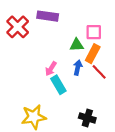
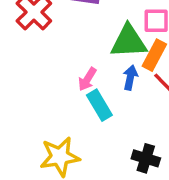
green triangle: (77, 45) -> (129, 41), size x1.6

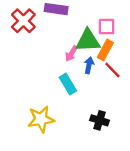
pink arrow: (87, 79) -> (71, 54), moved

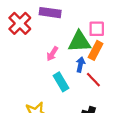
pink arrow: (71, 54) -> (52, 54), moved
red line: (112, 70) -> (93, 80), moved

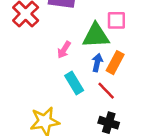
orange rectangle: (96, 50) -> (115, 63), moved
red line: (93, 80) -> (106, 91), moved

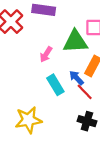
blue arrow: (97, 63) -> (76, 78), moved, turned -56

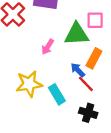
cyan rectangle: (55, 85) -> (57, 94), moved
yellow star: (28, 120) -> (29, 84), moved

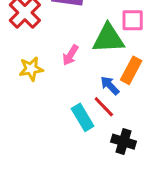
yellow star: (29, 84) -> (31, 69), moved, size x0.7
red line: (86, 84) -> (104, 107), moved

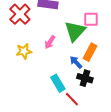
green triangle: (108, 38) -> (75, 31), turned -45
red line: (104, 107) -> (72, 99), moved
black cross: (124, 142) -> (85, 78), moved

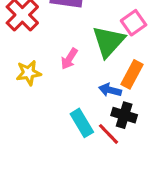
pink square: (91, 19) -> (134, 23), turned -35
blue arrow: (76, 62) -> (110, 90), turned -32
red line: (72, 99) -> (108, 134), moved

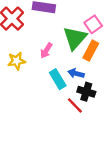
orange rectangle: (132, 74) -> (91, 51), moved
cyan rectangle: (82, 123) -> (58, 79), moved

